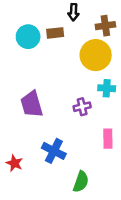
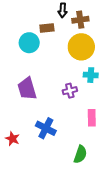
brown cross: (105, 26) -> (80, 20), moved
cyan circle: (28, 37) -> (29, 43), moved
green semicircle: (81, 182) -> (80, 154), moved

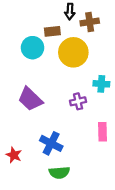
yellow circle: (81, 47) -> (73, 52), moved
purple trapezoid: (27, 89) -> (30, 99), turned -30
green semicircle: (80, 154) -> (59, 173), moved, turned 66

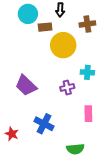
brown cross: (90, 22) -> (87, 24), moved
cyan circle: (33, 48) -> (28, 14), moved
green semicircle: (59, 173) -> (75, 149), moved

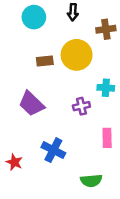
brown rectangle: (45, 27) -> (45, 61), moved

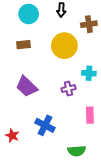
brown rectangle: (45, 61) -> (24, 45), moved

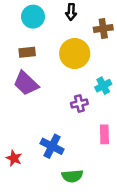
cyan cross: (89, 73) -> (103, 86), turned -32
purple trapezoid: (27, 87) -> (26, 83), moved
green semicircle: (77, 151) -> (72, 176), moved

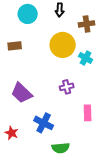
brown rectangle: (27, 52) -> (15, 46), moved
purple trapezoid: (26, 83) -> (22, 93), moved
cyan cross: (103, 86) -> (86, 58), moved, turned -32

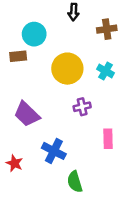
cyan circle: (28, 14) -> (34, 34), moved
yellow circle: (63, 45) -> (67, 69), moved
green semicircle: (61, 148) -> (75, 182), turned 78

